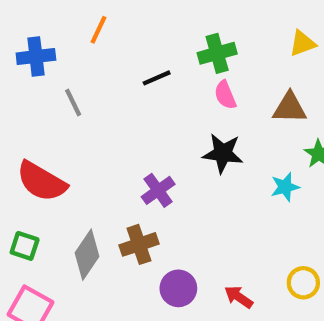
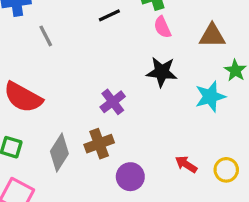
cyan star: (285, 187) -> (210, 97), size x1.4
red arrow: (239, 297) -> (186, 164), moved

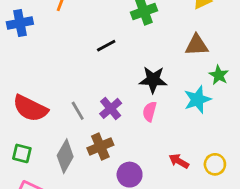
black line: (109, 15) -> (106, 46), moved
pink semicircle: (162, 27) -> (150, 112), moved, turned 42
gray line: (46, 36) -> (78, 111), moved

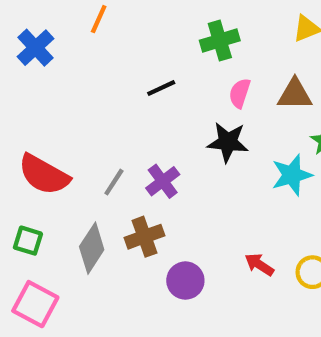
blue cross: (20, 23) -> (36, 48), turned -35
gray line: (78, 111) -> (114, 182), turned 60
pink semicircle: (150, 112) -> (240, 93), moved

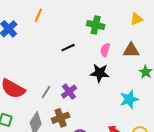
green cross: (220, 40) -> (96, 25), turned 30
cyan star: (292, 175) -> (129, 99), moved

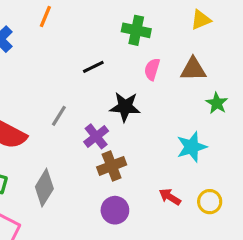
black star: (100, 73) -> (125, 107), moved
gray line: (46, 92) -> (59, 116), moved
brown cross: (61, 118) -> (112, 166), moved

